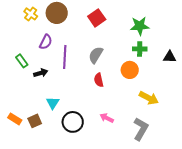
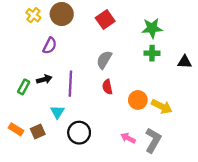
purple line: (65, 57) -> (70, 84), moved
green rectangle: (22, 61) -> (24, 87), moved, turned 64
orange circle: (130, 70) -> (138, 100), moved
pink arrow: (107, 118) -> (128, 138), moved

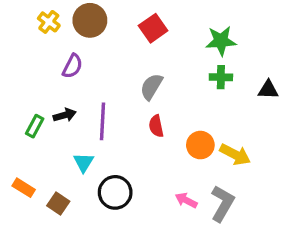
brown square: (38, 132) -> (58, 203), moved, turned -32

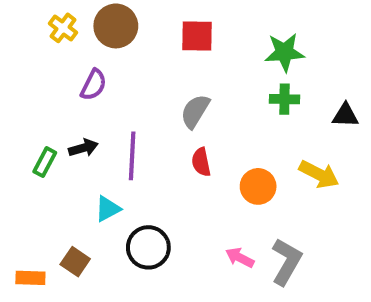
red square: (153, 28) -> (197, 36), turned 36
yellow arrow: (235, 155) -> (319, 174), moved
cyan triangle: (84, 162) -> (108, 209), turned 30
orange rectangle: (24, 188) -> (30, 278), moved, turned -30

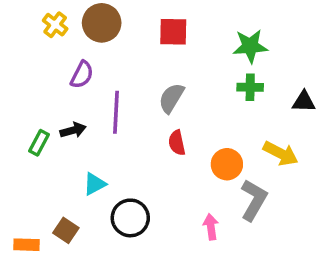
purple line: (132, 156) -> (116, 112), moved
pink arrow: (240, 258) -> (211, 227), turned 55
gray L-shape: (287, 262) -> (254, 200), moved

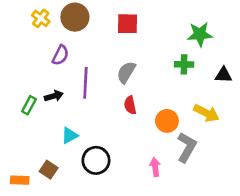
green star: (250, 46) -> (200, 34), moved

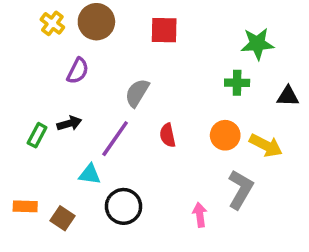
gray semicircle: (126, 72) -> (137, 93), moved
purple line: (85, 83) -> (115, 139), moved, turned 32
orange circle: (167, 121) -> (225, 135), moved
cyan triangle: (70, 135) -> (90, 174), turned 36
orange rectangle: (20, 180) -> (25, 206), moved

